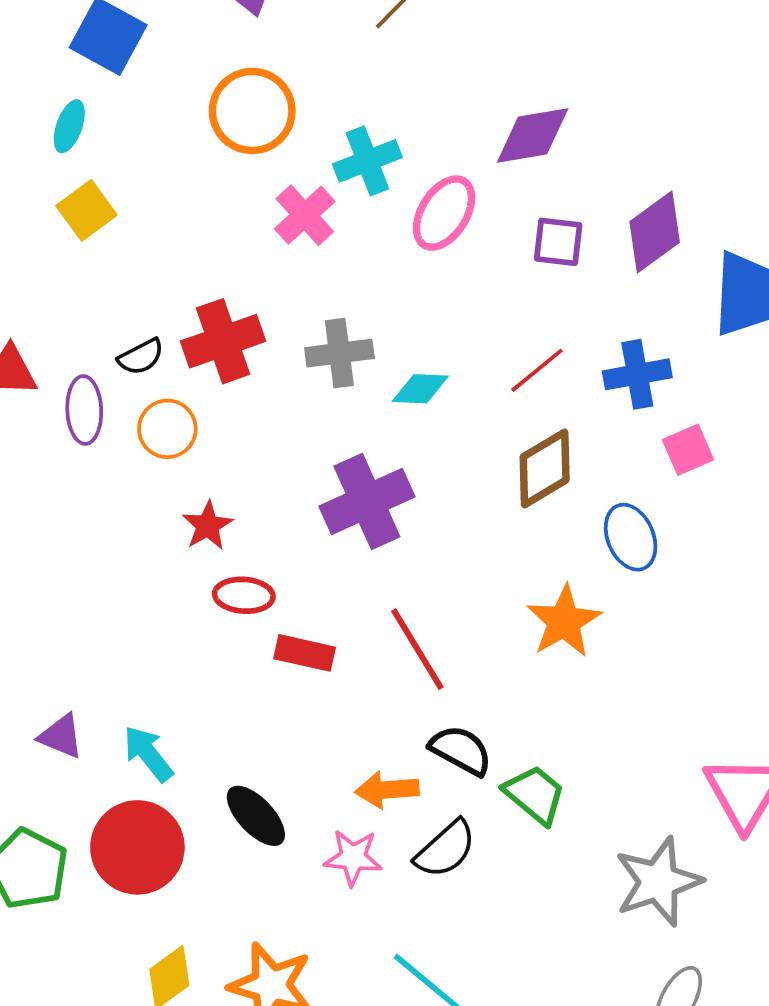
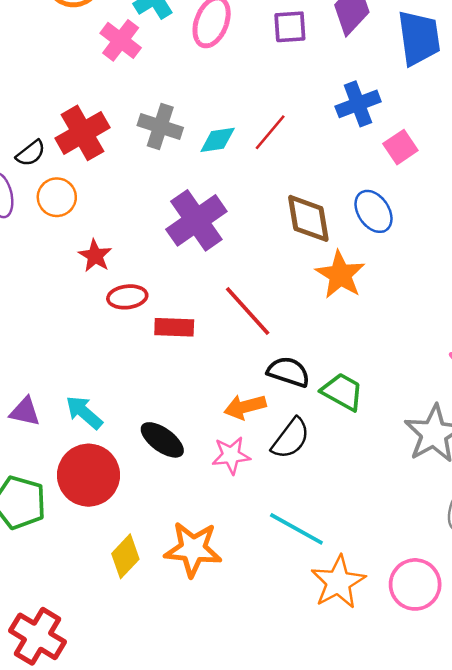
gray cross: (339, 353) -> (160, 127), turned 36
red line: (537, 370) -> (270, 132), moved
brown diamond: (545, 468) -> (308, 218), moved, turned -58

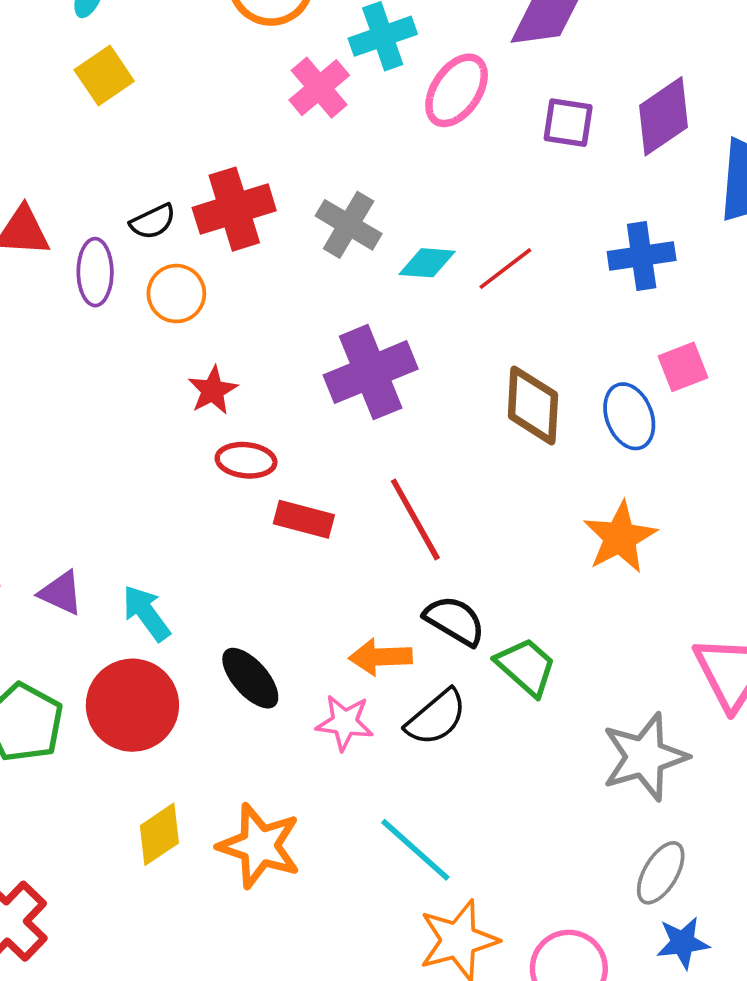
pink square: (400, 147) -> (683, 367), moved
orange star: (340, 275) -> (620, 537), moved

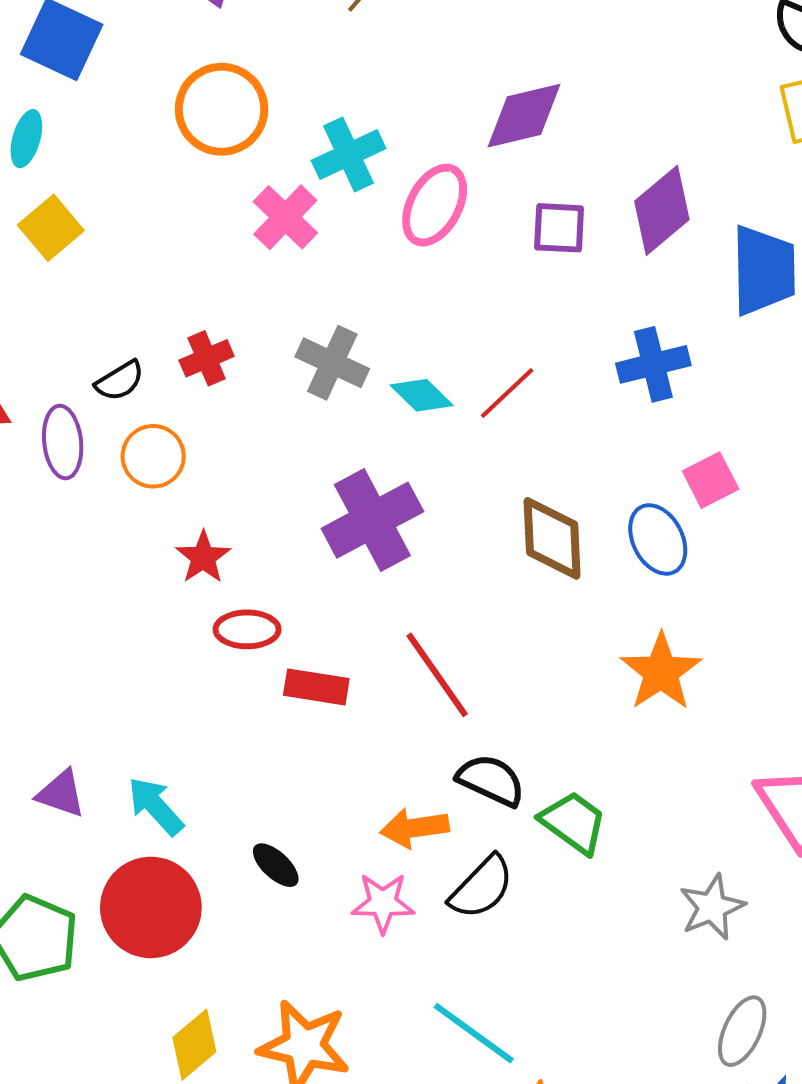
red cross: (234, 209) -> (207, 358), size x0.6
cyan diamond: (427, 263) -> (422, 395), turned 46
black ellipse: (250, 678) -> (276, 865), size x0.7
gray star: (645, 757) -> (712, 907), size x0.7

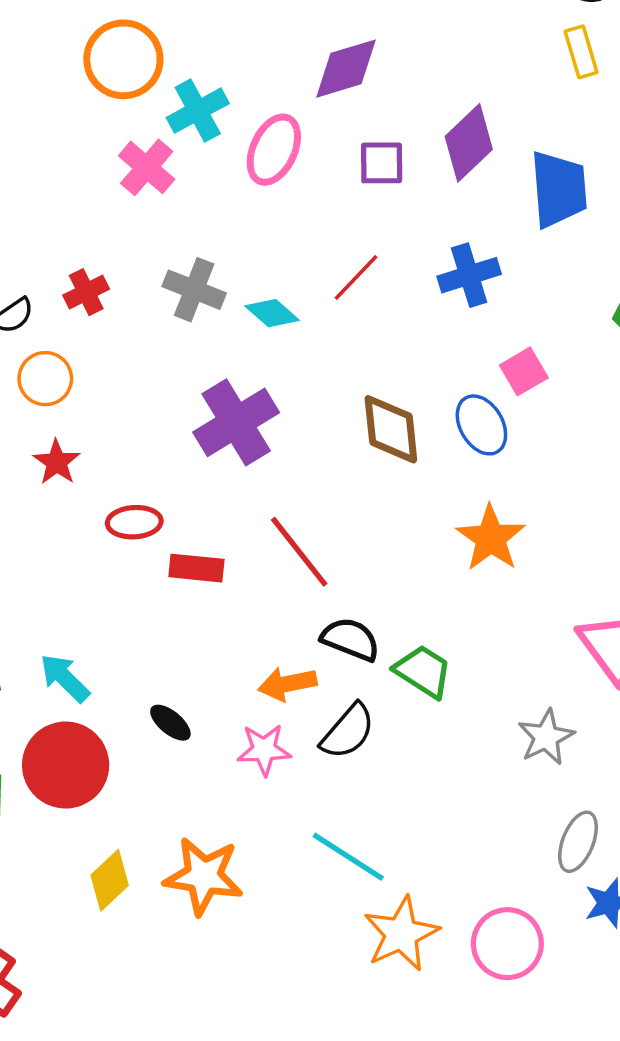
orange circle: (222, 109) -> (123, 59), moved
red line: (507, 393) -> (356, 277), moved
red star: (203, 557) -> (57, 462), moved

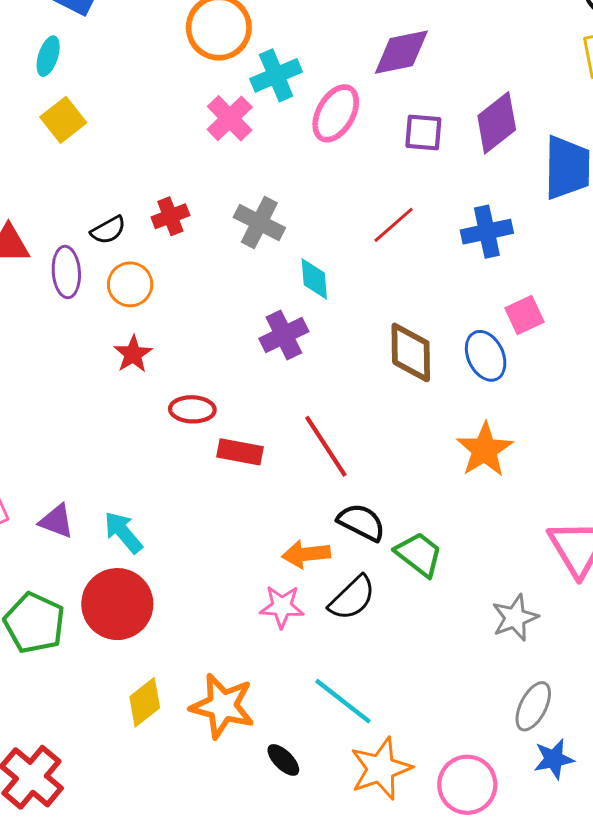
cyan diamond: (272, 313) -> (314, 279), moved, turned 39
purple cross: (236, 422) -> (284, 335), size x0.7
black ellipse: (170, 723) -> (283, 760), moved

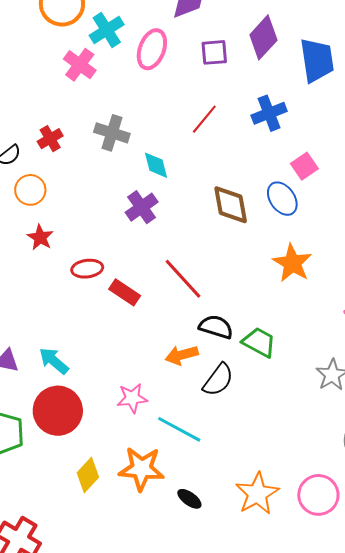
red rectangle: (240, 452) -> (125, 292), turned 32
pink star: (282, 607) -> (132, 398), moved
cyan line: (343, 701) -> (179, 429), moved

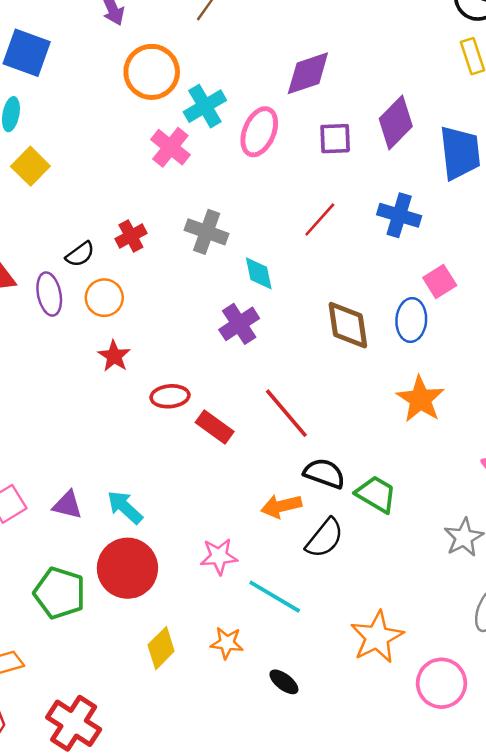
blue cross: (269, 113) -> (399, 215), turned 36
blue ellipse: (282, 199) -> (411, 320), turned 36
orange star: (142, 469) -> (227, 643), size x0.6
orange star: (257, 494) -> (377, 637), moved

